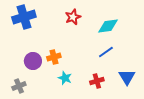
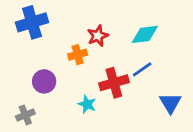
red star: (73, 17) -> (98, 36), moved
orange cross: (54, 57) -> (78, 55), moved
red cross: (97, 81) -> (114, 83), moved, size x1.5

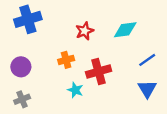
orange cross: (78, 55) -> (66, 60), moved
blue line: (142, 69) -> (147, 60), moved
purple circle: (44, 81) -> (21, 67), moved

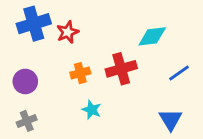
red star: (85, 31) -> (68, 32), moved
red cross: (99, 71) -> (121, 69), moved
blue triangle: (147, 89) -> (171, 120), moved

